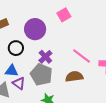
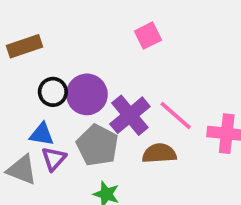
purple circle: (35, 29) -> (87, 94), moved
purple cross: (45, 57) -> (130, 115), moved, size x1.5
purple triangle: (19, 83) -> (54, 159), turned 32

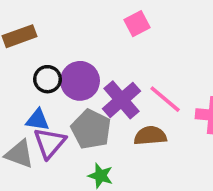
purple triangle: (54, 159) -> (50, 143), size x1.4

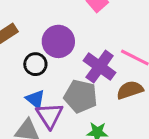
purple circle: (80, 81) -> (58, 41), moved
blue triangle: (38, 120) -> (35, 99), turned 45

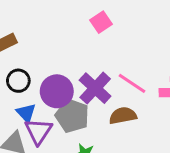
purple circle: (58, 41) -> (57, 91), moved
black circle: (35, 64) -> (18, 81), moved

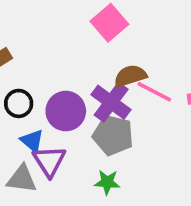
pink square: (101, 22) -> (109, 23), size x1.4
gray pentagon: (72, 116) -> (113, 135), moved
brown semicircle: (123, 116) -> (130, 76), moved

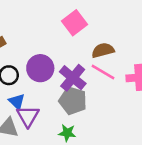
brown semicircle: (130, 76) -> (103, 50), moved
purple circle: (66, 111) -> (40, 68), moved

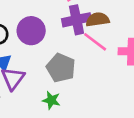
purple cross: (73, 78) -> (77, 20), moved, turned 32

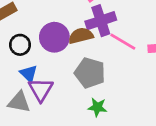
brown semicircle: (98, 20) -> (81, 36), moved
green star: (51, 100) -> (97, 107), moved

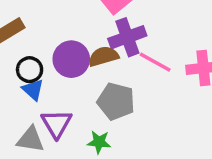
blue triangle: (29, 74) -> (33, 90), moved
green star: (97, 107) -> (99, 142), moved

